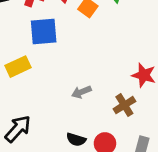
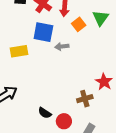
gray arrow: (81, 92) -> (62, 46), moved

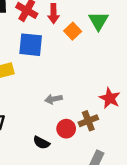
gray arrow: (62, 46) -> (54, 99), moved
red circle: (64, 121) -> (66, 129), moved

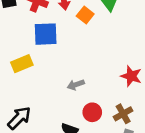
brown cross: (88, 121) -> (123, 114), moved

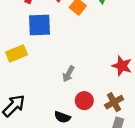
gray arrow: (76, 85) -> (68, 74), turned -42

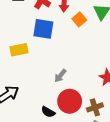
red circle: (84, 101) -> (70, 101), size x1.5

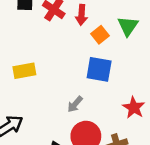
blue square: (43, 29) -> (99, 69), moved

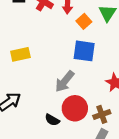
gray arrow: (75, 104) -> (65, 81), size x1.5

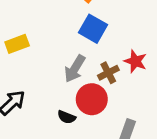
blue square: (84, 51) -> (93, 29), turned 30
brown cross: (102, 114) -> (108, 73), moved

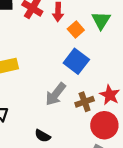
red circle: (92, 99) -> (104, 125), moved

